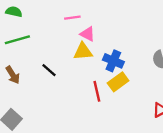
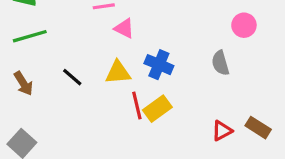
yellow triangle: (83, 51) -> (118, 72), moved
yellow rectangle: (118, 82) -> (157, 109), moved

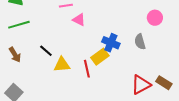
blue cross: (159, 65) -> (111, 43), moved
yellow triangle: (118, 72) -> (62, 65), moved
yellow rectangle: (157, 109) -> (100, 57), moved
red triangle: (222, 131) -> (141, 85), size x1.5

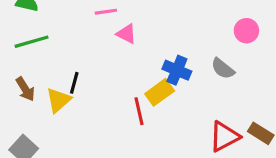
gray semicircle: (140, 42) -> (223, 69), turned -35
black line: (46, 51) -> (74, 83), turned 64
yellow triangle: (62, 65) -> (58, 100), moved, turned -36

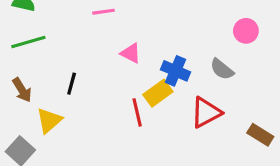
pink triangle: (126, 34) -> (131, 53), moved
yellow triangle: (58, 100) -> (49, 120), moved
red triangle: (224, 137) -> (206, 112), moved

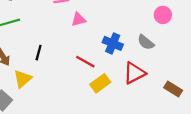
pink triangle: (131, 53) -> (78, 19), moved, turned -42
yellow rectangle: (158, 93) -> (100, 83), moved
red line: (137, 112) -> (85, 62), moved, turned -48

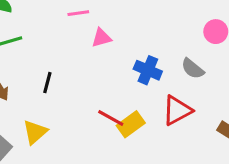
red line: (85, 62) -> (111, 118), moved
yellow triangle: (23, 79) -> (35, 132), moved

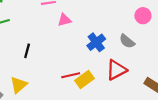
blue cross: (148, 70) -> (96, 42), turned 30
red line: (111, 118) -> (71, 75), turned -42

